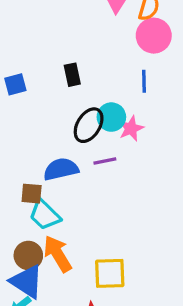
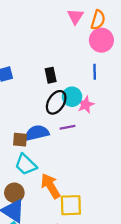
black rectangle: (72, 75) -> (51, 75), moved
brown square: (32, 194) -> (20, 140), moved
orange arrow: (58, 254) -> (51, 186), moved

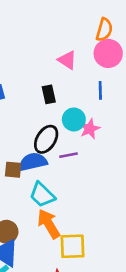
pink triangle: (75, 16) -> (67, 60), moved, turned -30
black ellipse: (56, 102) -> (46, 139), moved
cyan trapezoid: (26, 164) -> (42, 195), moved

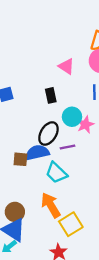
cyan trapezoid: (42, 195) -> (56, 173), moved
yellow square: (73, 246) -> (71, 224), turned -30

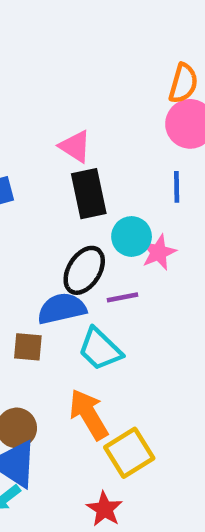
pink triangle: (66, 66) -> (75, 146), moved
black rectangle: (51, 95) -> (89, 194), size x1.5
brown square: (20, 159) -> (28, 347), moved

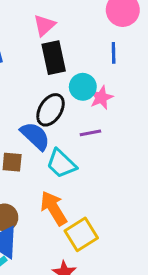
pink triangle: (75, 146) -> (44, 25), turned 45
purple line: (123, 297) -> (90, 133), moved
blue semicircle: (62, 309) -> (35, 136), turned 56

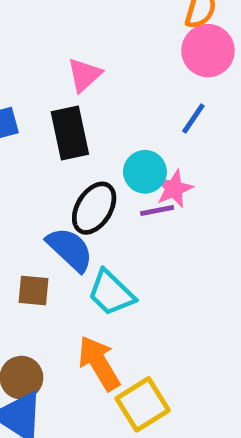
blue line: (114, 53) -> (193, 118), turned 35
black rectangle: (54, 58) -> (70, 133), moved
purple line: (90, 133) -> (157, 211), moved

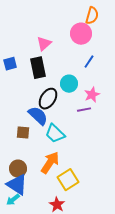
pink circle: (208, 51) -> (81, 34), moved
pink star: (174, 189) -> (92, 95), moved
purple line: (157, 211) -> (84, 110), moved
orange arrow: (99, 363) -> (50, 163), turned 65

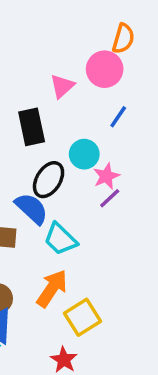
pink triangle: (44, 44) -> (62, 86), moved
pink star: (92, 95) -> (106, 176), moved
purple line: (84, 110) -> (110, 198), turned -32

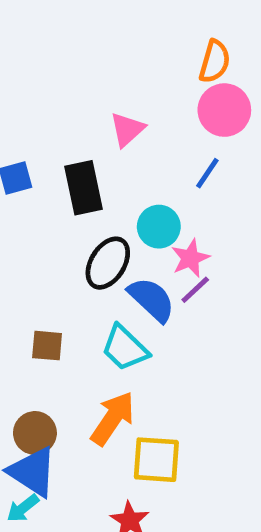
pink circle: (105, 69) -> (224, 110), moved
blue semicircle: (32, 209) -> (152, 299), moved
yellow square: (83, 317) -> (156, 460), turned 36

